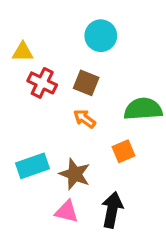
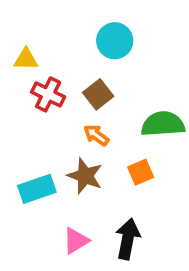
brown square: (86, 83) -> (98, 94), turned 30
brown star: (75, 174) -> (85, 176), moved
pink triangle: (67, 211) -> (76, 241), turned -45

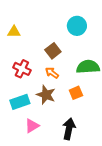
cyan circle: (115, 41) -> (77, 26), moved
red cross: (48, 94) -> (22, 69), moved
pink triangle: (76, 241) -> (32, 126), moved

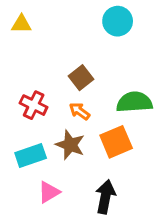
cyan circle: (77, 26) -> (118, 21), moved
yellow triangle: (14, 32) -> (21, 24), moved
orange square: (76, 93) -> (116, 142), size x1.5

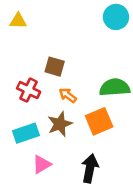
cyan circle: (118, 21) -> (116, 17), moved
brown square: (81, 78) -> (55, 67), moved, turned -36
brown star: (70, 145) -> (60, 124), turned 30

